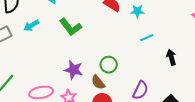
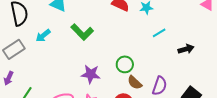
black arrow: (171, 57) -> (186, 49), turned 98
brown semicircle: (98, 82) -> (135, 83), moved

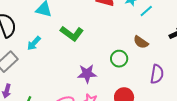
cyan line: (159, 33) -> (146, 11), moved
brown semicircle: (135, 83) -> (141, 42), moved

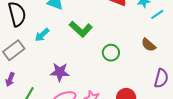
green circle: (119, 59) -> (111, 53), moved
purple star: (87, 74) -> (60, 72), moved

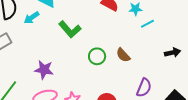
cyan arrow: (42, 35) -> (32, 18), moved
brown semicircle: (149, 45) -> (123, 55), moved

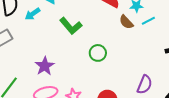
brown semicircle: (123, 55) -> (126, 22), moved
purple star: (44, 70) -> (45, 66), turned 30

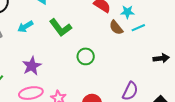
cyan arrow: (33, 14) -> (25, 27), moved

